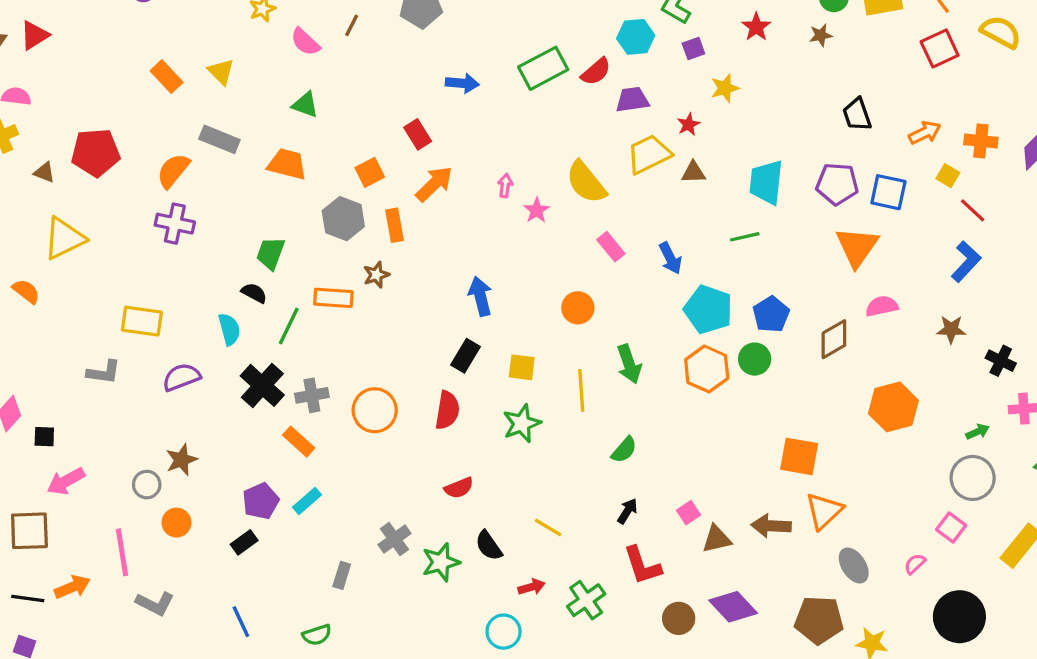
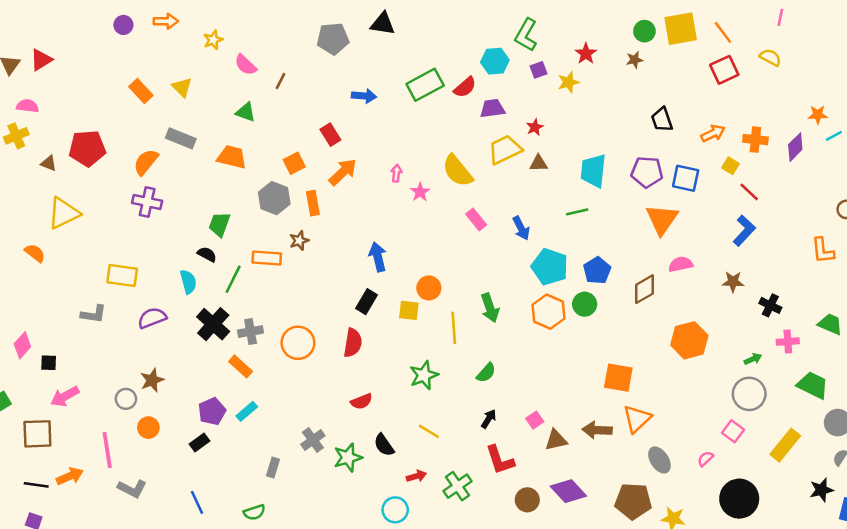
brown line: (352, 25) -> (280, 81), moved
yellow semicircle: (1001, 32) -> (770, 57), size x0.7
yellow star: (725, 88) -> (568, 82), moved
orange circle: (578, 308) -> (429, 288), moved
green star: (522, 423) -> (424, 375), moved

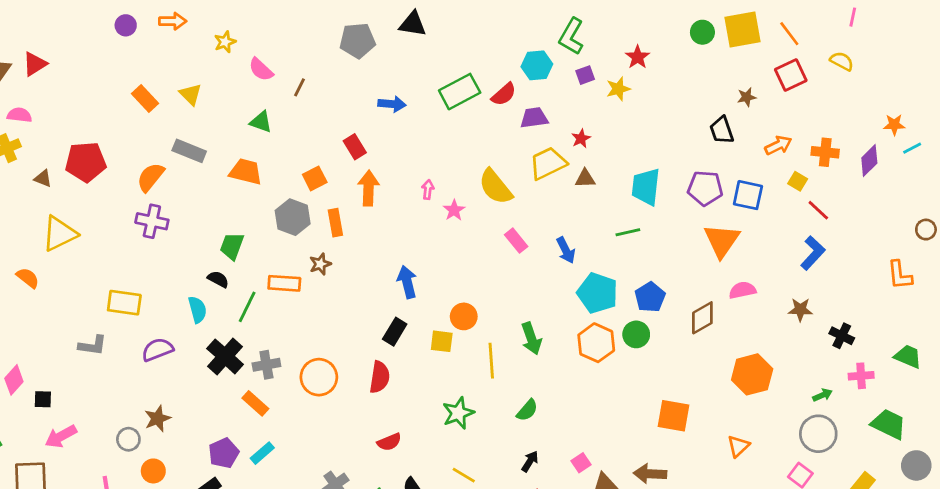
brown star: (634, 60) -> (747, 97), moved
orange arrow: (343, 172) -> (369, 188), turned -44
orange triangle: (637, 419) -> (738, 446), moved, size x0.7

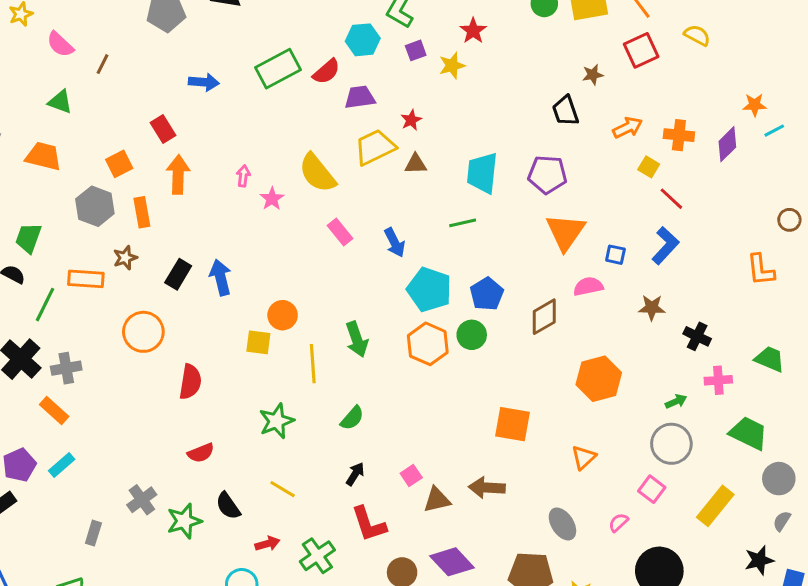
blue square: (748, 195) -> (615, 255), moved, size x0.6
black rectangle: (395, 332) -> (178, 274), moved
orange circle: (319, 377) -> (143, 332), moved

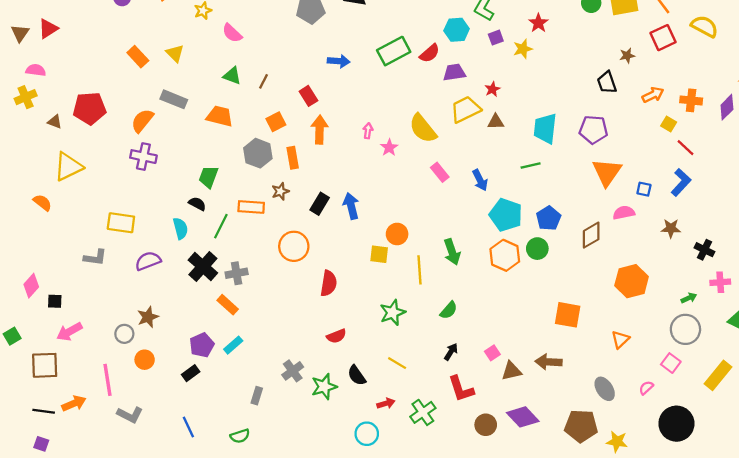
yellow semicircle: (697, 35) -> (705, 26), size x1.4
brown line: (103, 64) -> (264, 81), moved

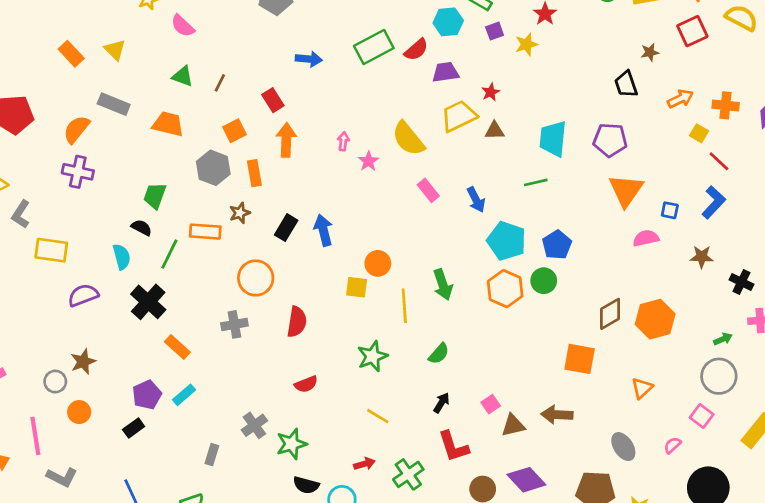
brown diamond: (591, 235) -> (610, 314), moved
gray L-shape: (95, 258) -> (21, 214), moved, turned 115
gray cross: (237, 273) -> (234, 324), moved
black semicircle: (357, 375) -> (306, 485), moved, turned -40

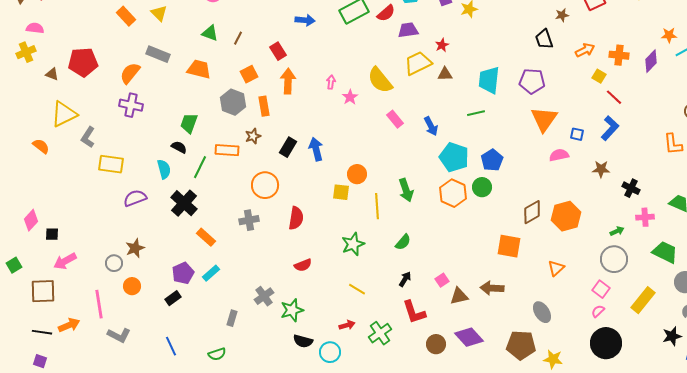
pink semicircle: (672, 445) -> (598, 311), moved

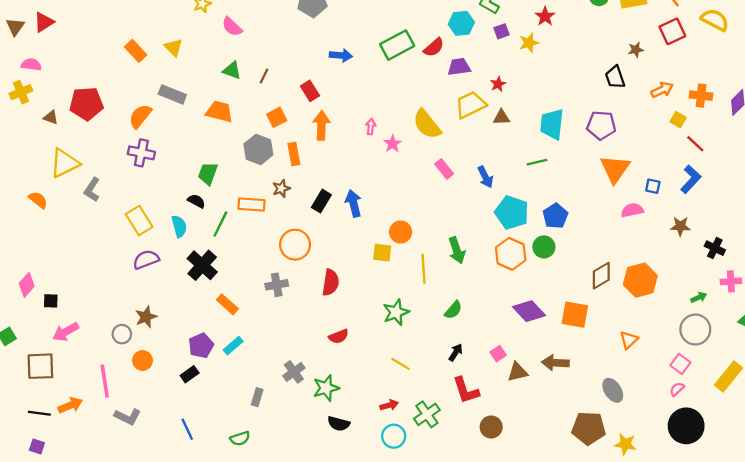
yellow rectangle: (111, 164) -> (139, 221), moved, turned 50
purple diamond: (469, 337) -> (529, 311), moved
cyan circle: (330, 352) -> (394, 436), moved

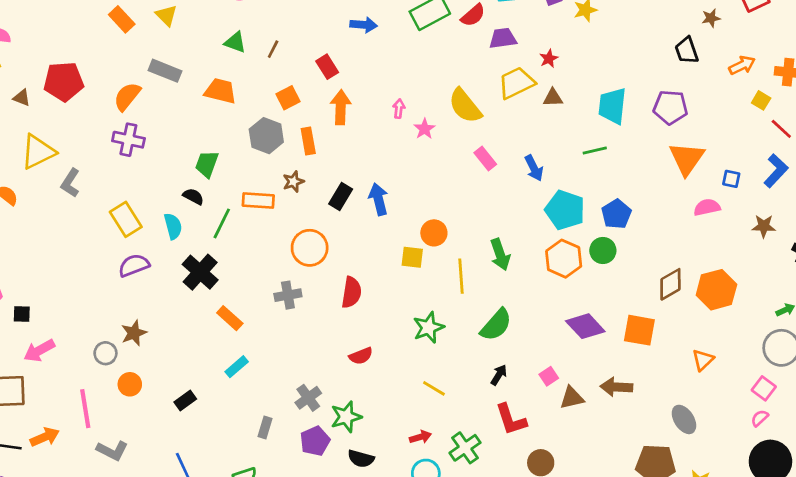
green semicircle: (453, 310) -> (496, 325), size x1.5
purple pentagon: (201, 346) -> (315, 441), moved

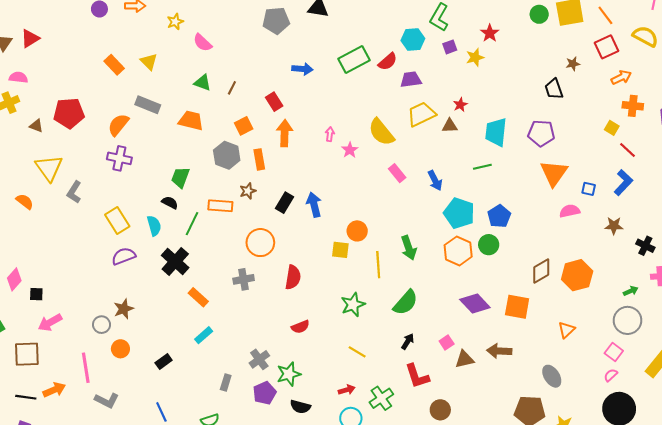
red star: (549, 59) -> (460, 105), moved
orange arrow: (742, 65) -> (621, 77), moved
yellow triangle: (38, 152) -> (49, 168), turned -40

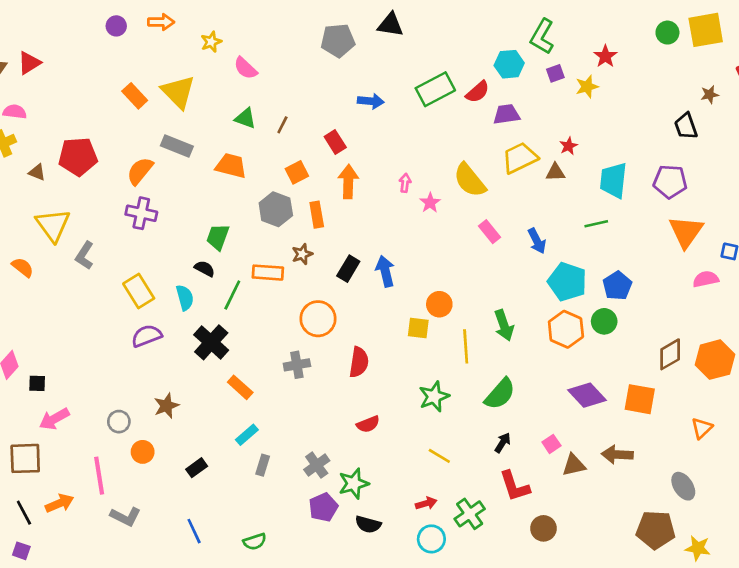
yellow triangle: (149, 62) -> (178, 92), size x1.6
brown star: (124, 309) -> (166, 406), moved
gray rectangle: (226, 382) -> (263, 465), moved
black line: (26, 397) -> (24, 513), turned 54

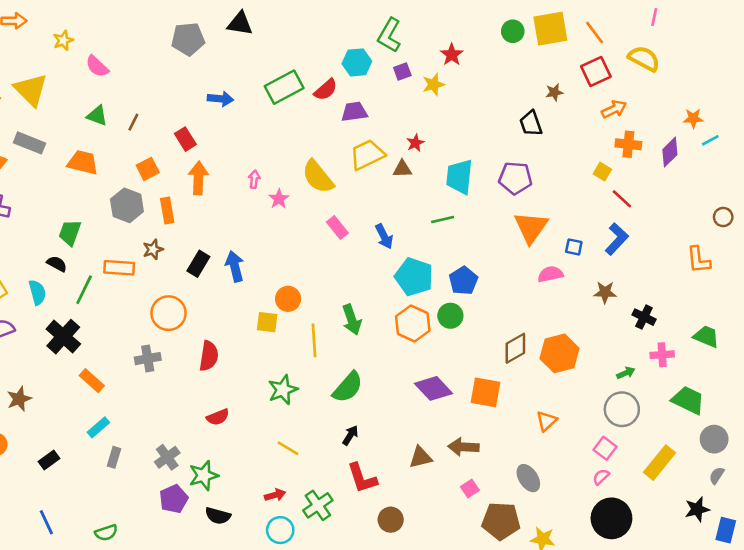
pink square: (551, 444) -> (470, 488), moved

